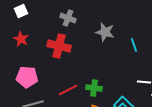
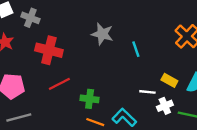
gray cross: (68, 18) -> (30, 18), moved
red line: (68, 90) -> (59, 84), moved

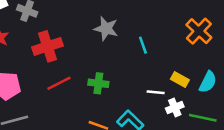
red cross: (49, 50) -> (47, 46), turned -32
green cross: (90, 99) -> (98, 83), moved

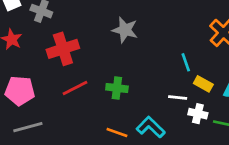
cyan line: (143, 45) -> (186, 62), moved
white cross: (175, 107) -> (198, 114), turned 36

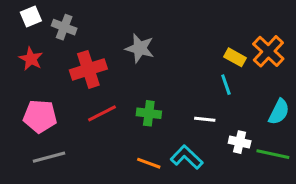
gray star: (125, 30) -> (140, 48), moved
yellow rectangle: (203, 84) -> (235, 57), moved
white line: (178, 97) -> (205, 119), moved

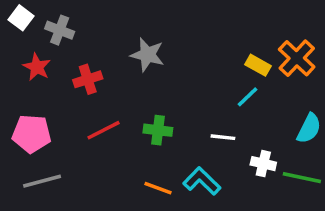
white square: (31, 17) -> (21, 18), turned -30
red star: (31, 59) -> (37, 67), moved
red cross: (88, 69) -> (88, 79), size x0.7
cyan line: (226, 85) -> (248, 97), turned 65

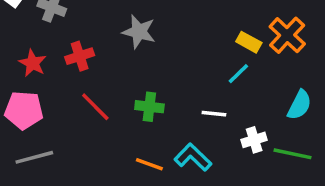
red star: (37, 67) -> (33, 63), moved
red line: (104, 130) -> (95, 107), turned 72
white cross: (263, 164) -> (254, 140), turned -30

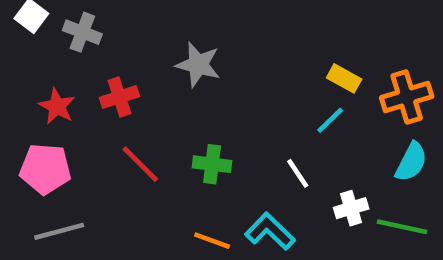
orange cross: (287, 35) -> (407, 97), moved, turned 30
white line: (214, 114) -> (298, 173), turned 50

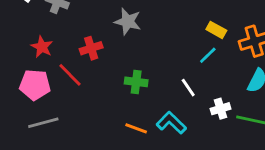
red cross: (119, 97) -> (91, 48), moved
red line: (140, 164) -> (70, 75), moved

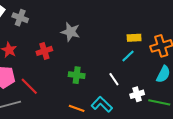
yellow rectangle: (216, 30) -> (134, 38), turned -32
red line: (70, 75) -> (29, 86), moved

